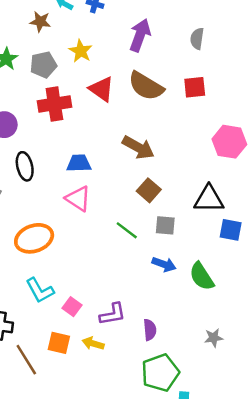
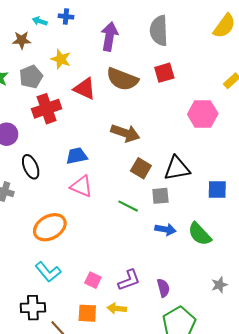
gray semicircle: (197, 39) -> (159, 31), size x1.6
black triangle: (209, 199) -> (177, 168), moved
cyan L-shape: (40, 290) -> (48, 272), moved

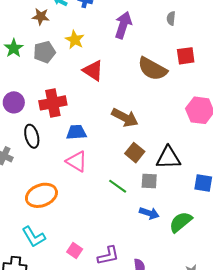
gray semicircle: (159, 31) -> (171, 18), moved, size x0.5
red square: (164, 73) -> (186, 56), moved
brown semicircle: (122, 79) -> (152, 69), moved
red cross: (47, 109) -> (53, 103), moved
green semicircle: (200, 234) -> (181, 222), turned 85

